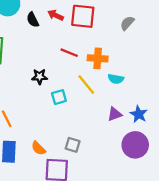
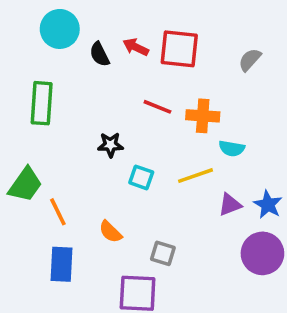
yellow line: (86, 85) -> (195, 176), moved, turned -70
cyan square: (59, 97) -> (141, 177), turned 35
orange semicircle: (38, 148) -> (110, 232), moved

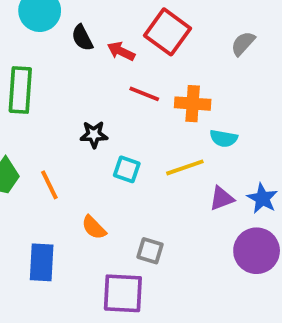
red arrow: (136, 47) -> (121, 51), moved
red square: (179, 49) -> (167, 32), turned 30
orange line: (58, 212) -> (49, 185), moved

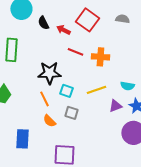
gray semicircle: (243, 44) -> (122, 19), moved, turned 56
black star: (94, 135) -> (49, 73), size x1.6
cyan semicircle: (224, 138) -> (127, 86), moved
orange line: (49, 185) -> (44, 99), moved
gray square: (150, 251) -> (71, 113), moved

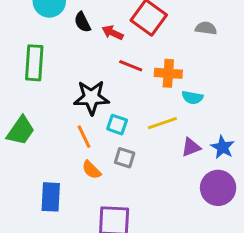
gray semicircle: (122, 19) -> (206, 28), moved
cyan semicircle: (127, 86) -> (192, 97), moved

